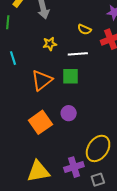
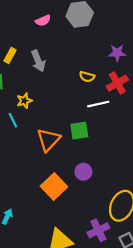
yellow star: (50, 44) -> (24, 101), moved
white line: (78, 54) -> (98, 104), moved

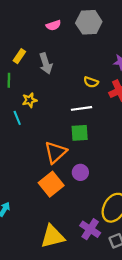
white line: (98, 104) -> (82, 108), moved
orange triangle: (48, 140) -> (55, 152), moved
purple cross: (98, 230) -> (90, 229), turned -36

